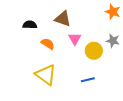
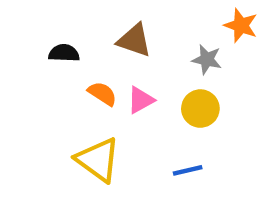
pink triangle: (75, 39) -> (141, 100), moved, turned 32
gray star: (113, 41) -> (207, 59), moved

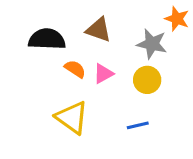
black semicircle: (64, 53) -> (47, 39), size x1.6
gray star: (207, 59) -> (152, 44), size x1.4

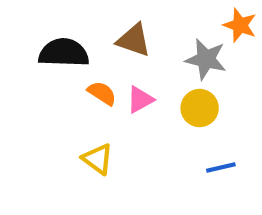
yellow triangle: (72, 118) -> (98, 159), size x0.7
blue line: (138, 125) -> (221, 167), moved

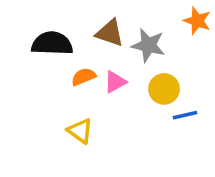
gray star: (206, 59) -> (148, 45), moved
orange semicircle: (102, 93) -> (84, 77), turned -55
blue line: (221, 167) -> (185, 115), moved

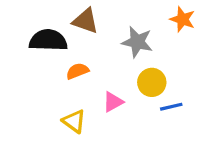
brown triangle: (110, 33) -> (85, 21), moved
pink triangle: (115, 82) -> (113, 102), moved

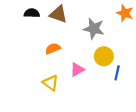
black semicircle: (48, 40) -> (32, 13), moved, size x0.6
blue line: (171, 107) -> (117, 73), turned -64

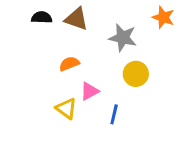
pink triangle: (77, 70) -> (89, 91), moved
blue line: (117, 73) -> (114, 114), moved

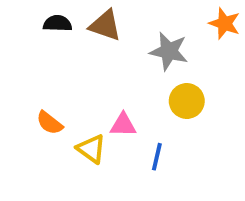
orange semicircle: (69, 64) -> (50, 123), moved, turned -120
pink triangle: (89, 91) -> (123, 125), turned 30

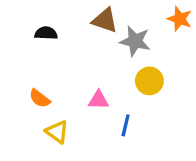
black semicircle: (57, 23) -> (46, 33), moved
brown triangle: (105, 25) -> (105, 20), moved
yellow triangle: (91, 149) -> (57, 132), moved

